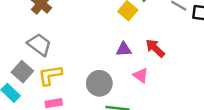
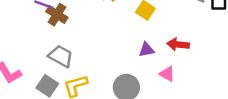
red arrow: (155, 48) -> (178, 44), turned -30

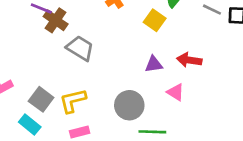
gray trapezoid: (61, 56) -> (80, 48), moved

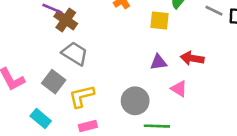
yellow square: (155, 20) -> (160, 20), turned -30
gray trapezoid: (80, 48) -> (75, 53), moved
gray square: (41, 99) -> (54, 82), moved

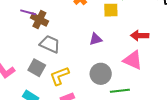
purple triangle: (158, 62) -> (96, 39), moved
pink triangle: (179, 89) -> (133, 60), size x1.5

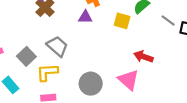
purple triangle: (96, 39) -> (85, 17), moved
gray trapezoid: (50, 44) -> (57, 46), moved

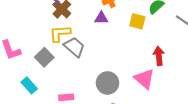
red arrow: (144, 57) -> (159, 56), turned 66
yellow L-shape: (47, 72) -> (60, 33), moved

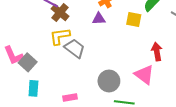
gray square: (44, 57) -> (28, 62), moved
cyan rectangle: (29, 85) -> (33, 88), turned 49

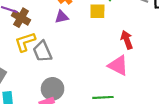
gray trapezoid: (75, 48) -> (42, 51), turned -140
gray circle: (109, 81) -> (53, 89), moved

